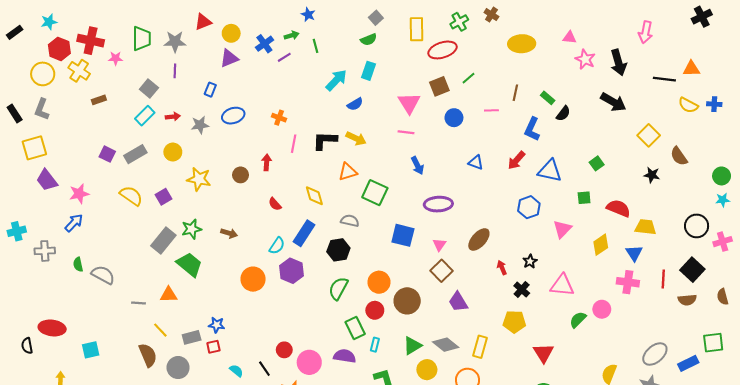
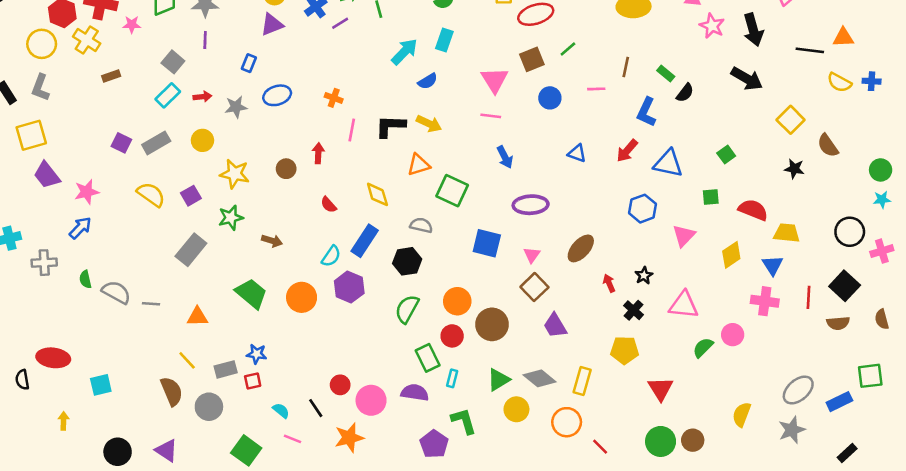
green star: (192, 229) -> (231, 218), moved
green trapezoid: (189, 264) -> (251, 293), moved
gray line: (138, 303) -> (151, 304), moved

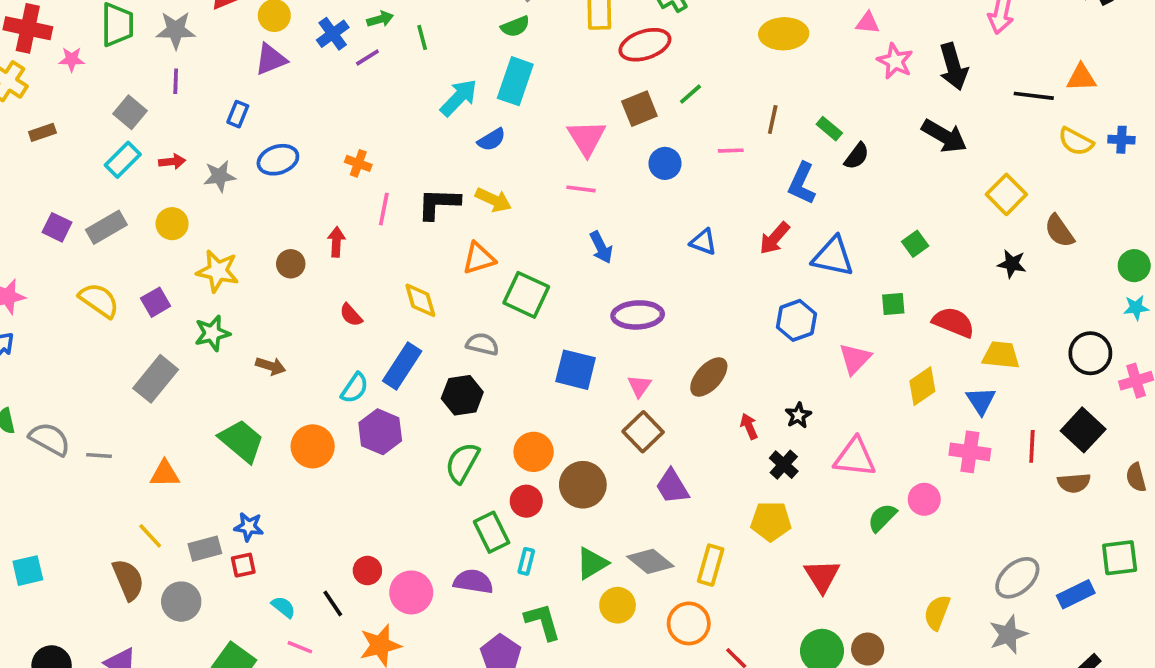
cyan rectangle: (444, 40) -> (515, 81), size x1.4

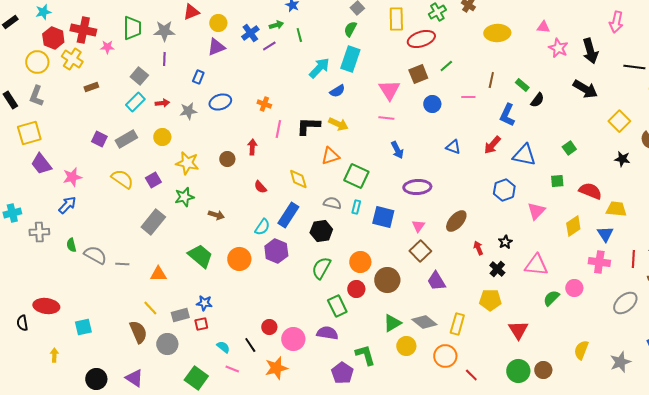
green semicircle: (515, 26) -> (350, 29), turned 140
cyan rectangle: (526, 561) -> (356, 207), moved
gray ellipse: (1017, 578) -> (625, 303), moved

